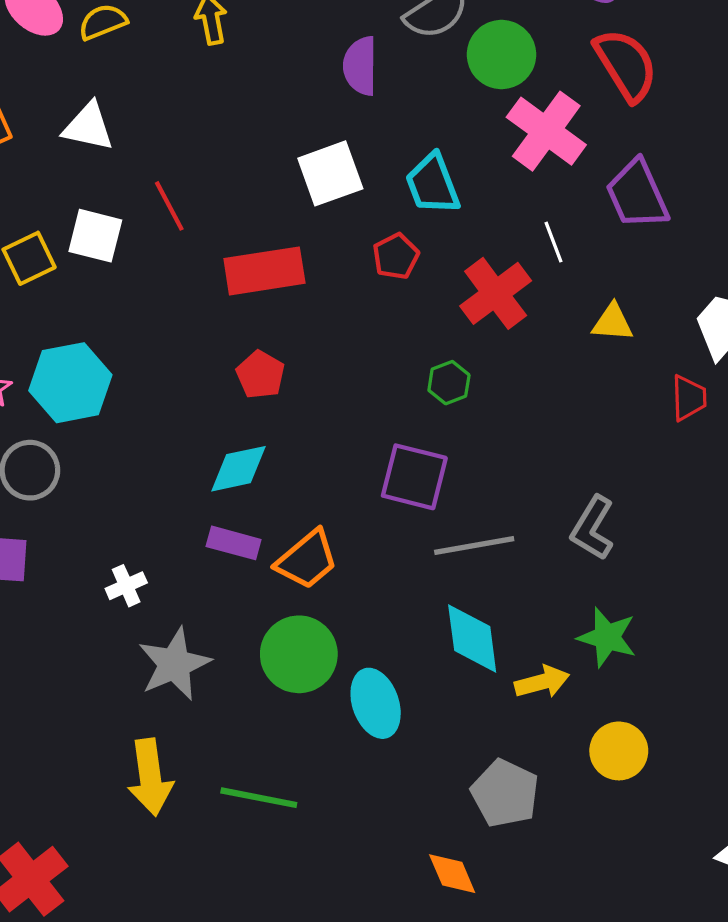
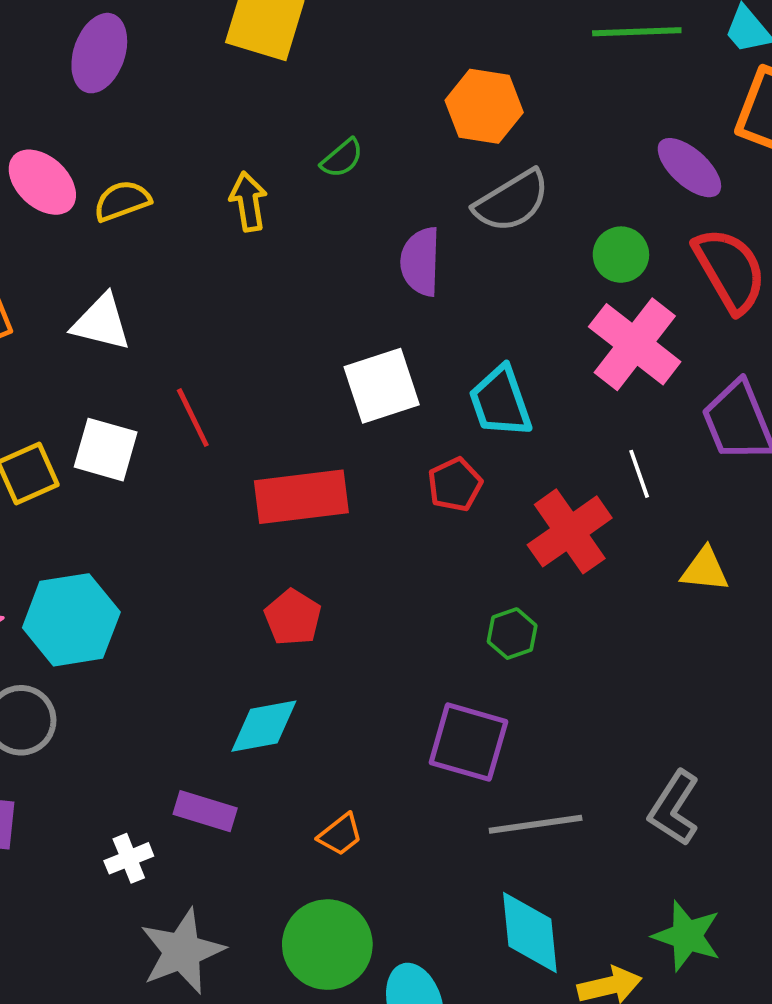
green circle: (501, 55) -> (621, 255), moved, size x0.7
purple rectangle: (234, 543) -> (205, 811), moved
orange trapezoid: (307, 560) -> (340, 835), size x0.6

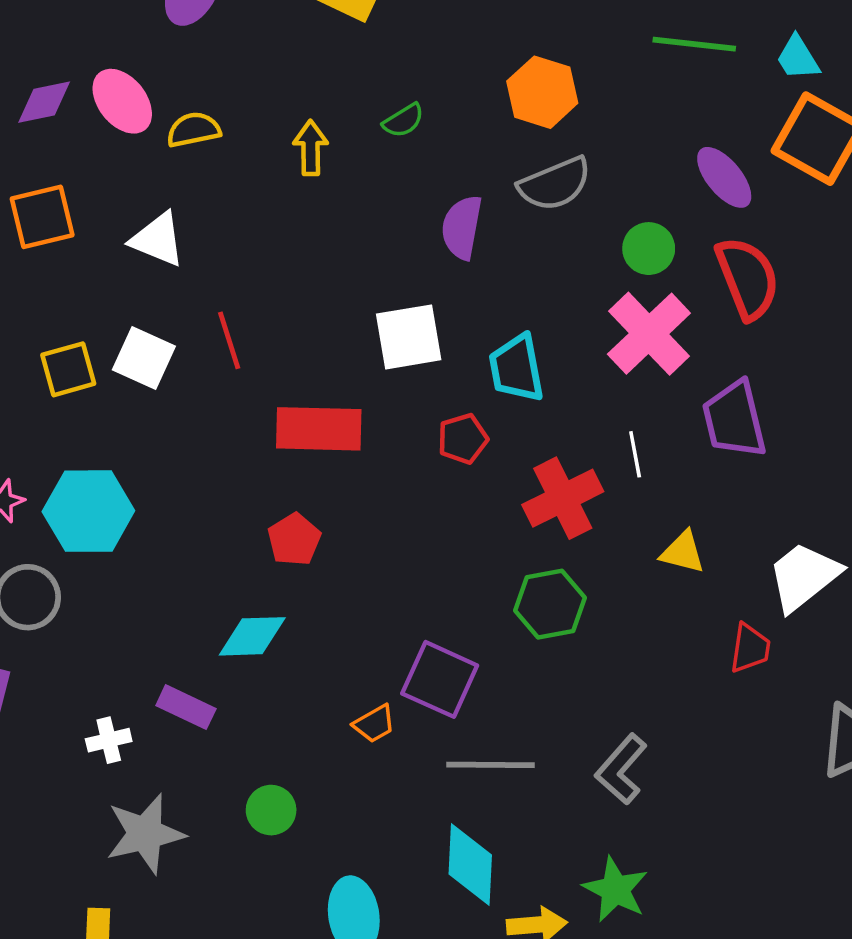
green hexagon: (512, 634) -> (550, 604), moved, size x1.5
orange trapezoid: (340, 835) -> (374, 724), moved
green circle: (327, 945) -> (271, 810), moved, size x0.6

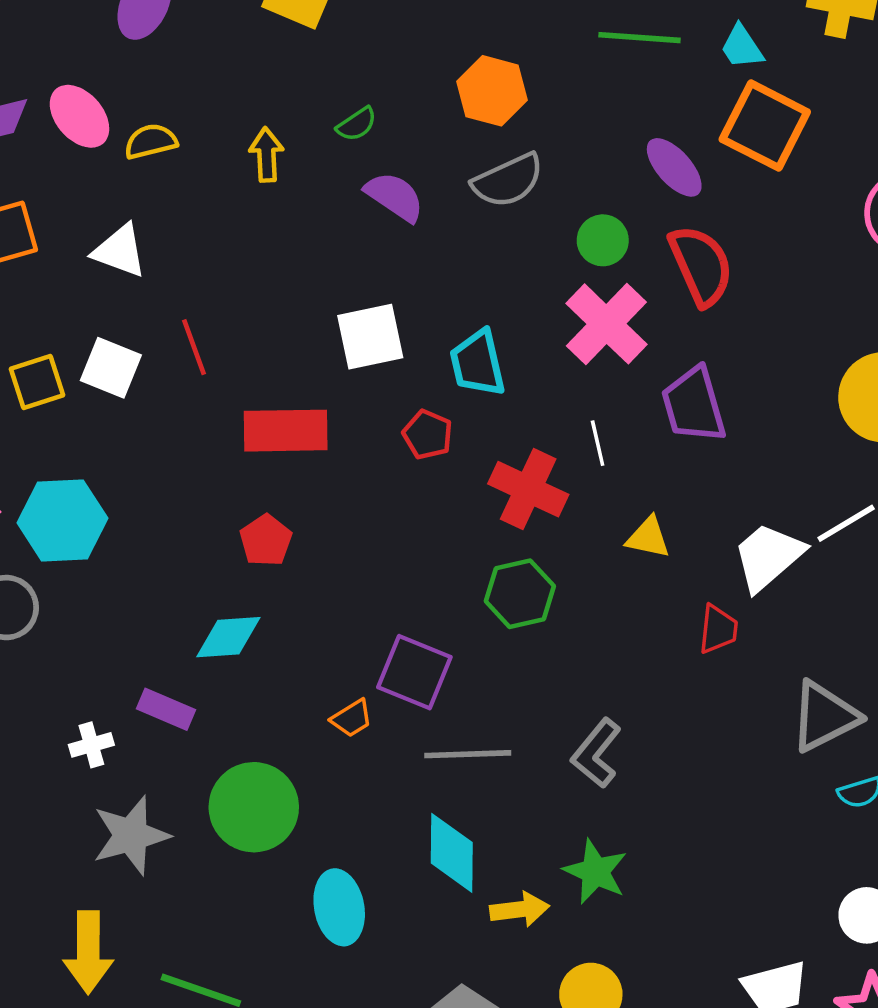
purple semicircle: (462, 227) -> (395, 197), moved, turned 116
red pentagon: (463, 439) -> (428, 435), turned -30
red cross: (563, 498) -> (528, 489), turned -36
green circle: (271, 810) -> (254, 807), size x1.8

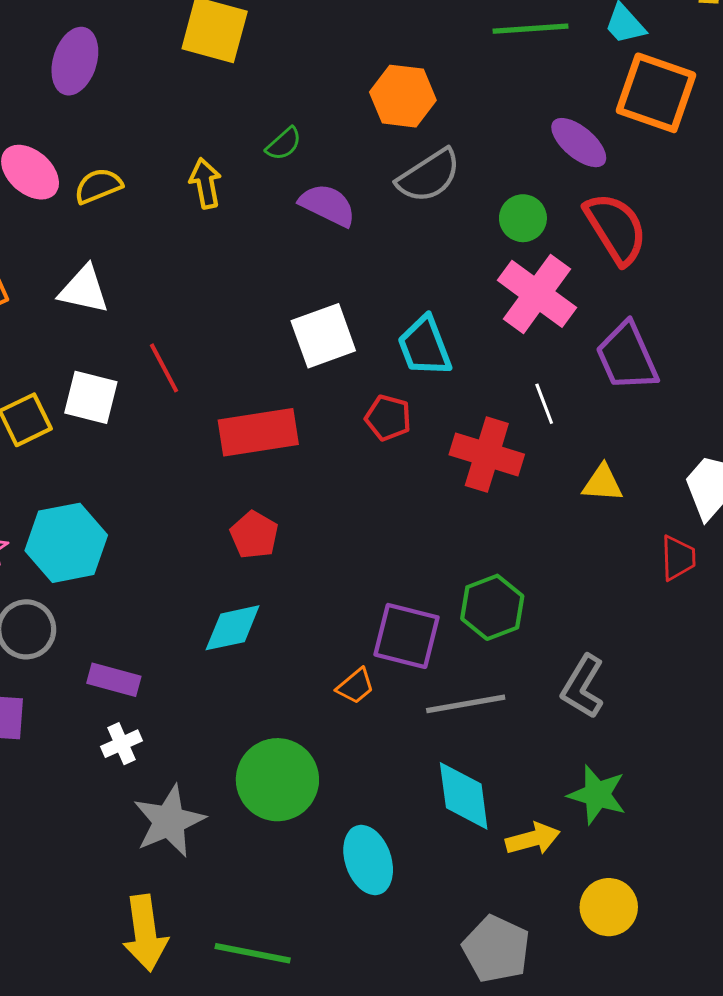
green hexagon: (520, 594) -> (492, 607), moved
purple rectangle: (166, 709) -> (114, 680), moved

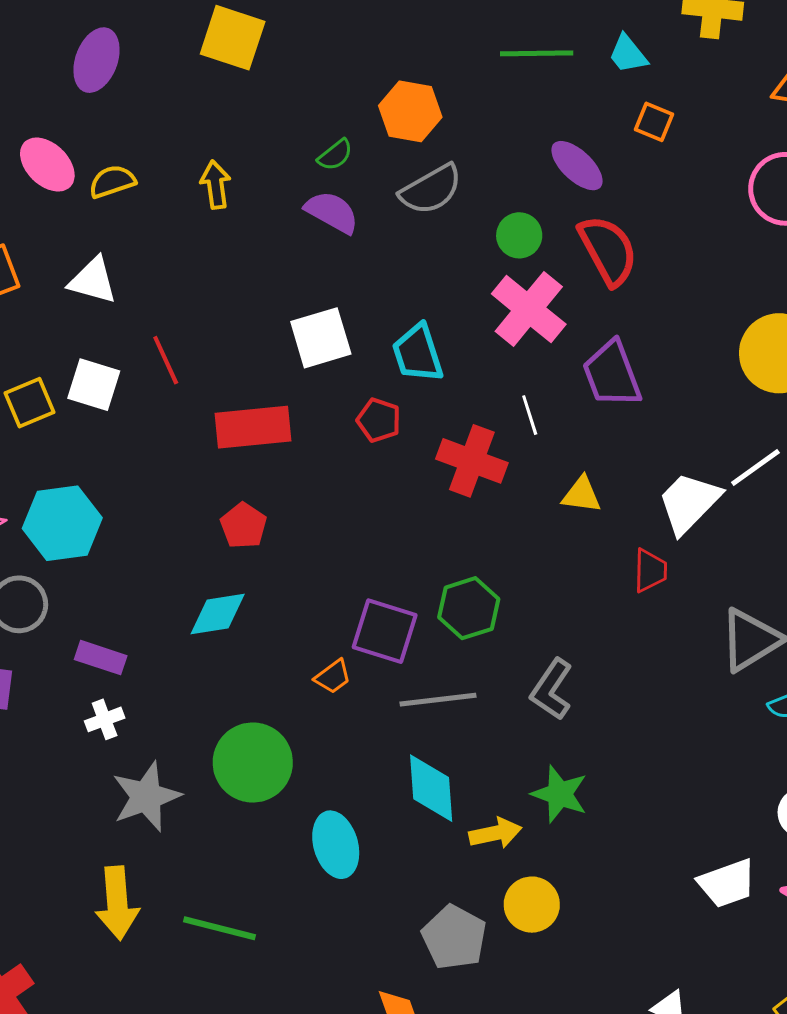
orange square: (656, 93) -> (654, 122), size x0.5
green semicircle: (284, 144) -> (335, 155), moved
yellow circle: (609, 907) -> (532, 905), moved

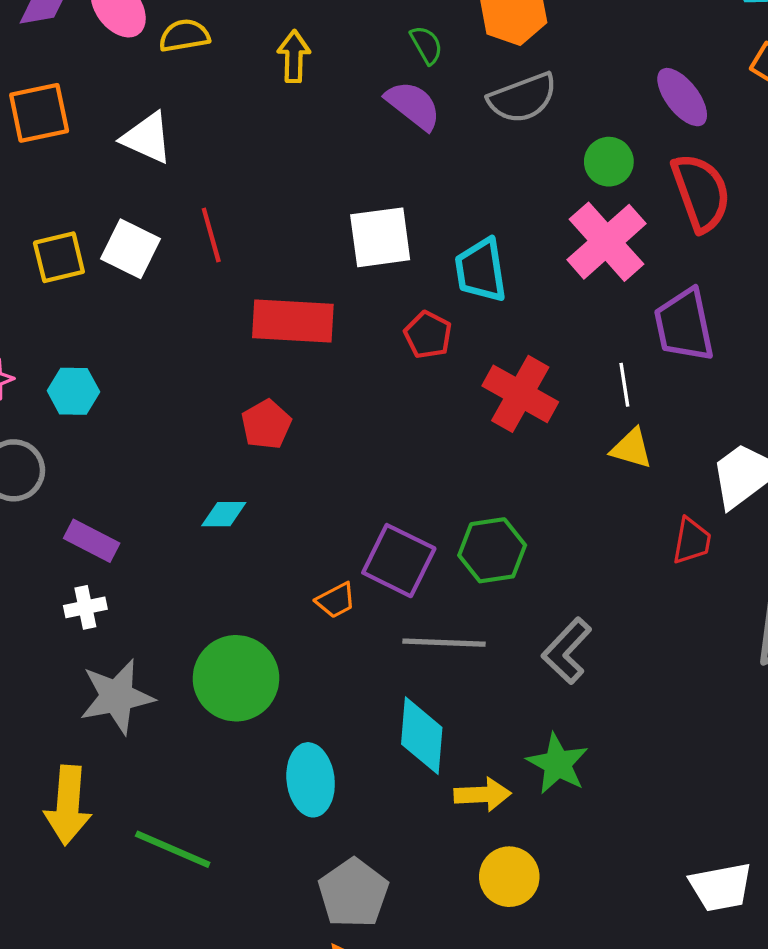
green semicircle: (335, 155) -> (426, 45), turned -90
white line: (530, 415) -> (624, 385), moved
cyan hexagon: (62, 523) -> (73, 391), size x0.6
cyan diamond: (218, 614) -> (224, 514), size x0.7
gray pentagon: (454, 937) -> (353, 893), moved

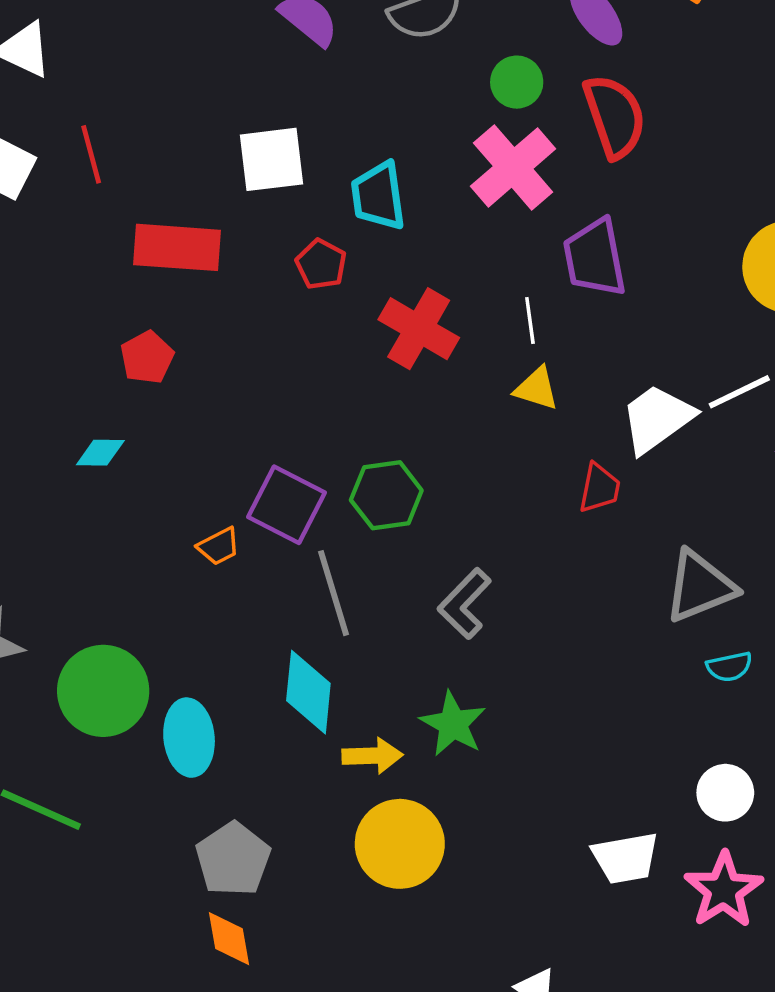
gray line: (444, 643) -> (334, 593), turned 70
green circle: (236, 678) -> (103, 691), moved
yellow circle: (509, 877) -> (400, 844), size x1.4

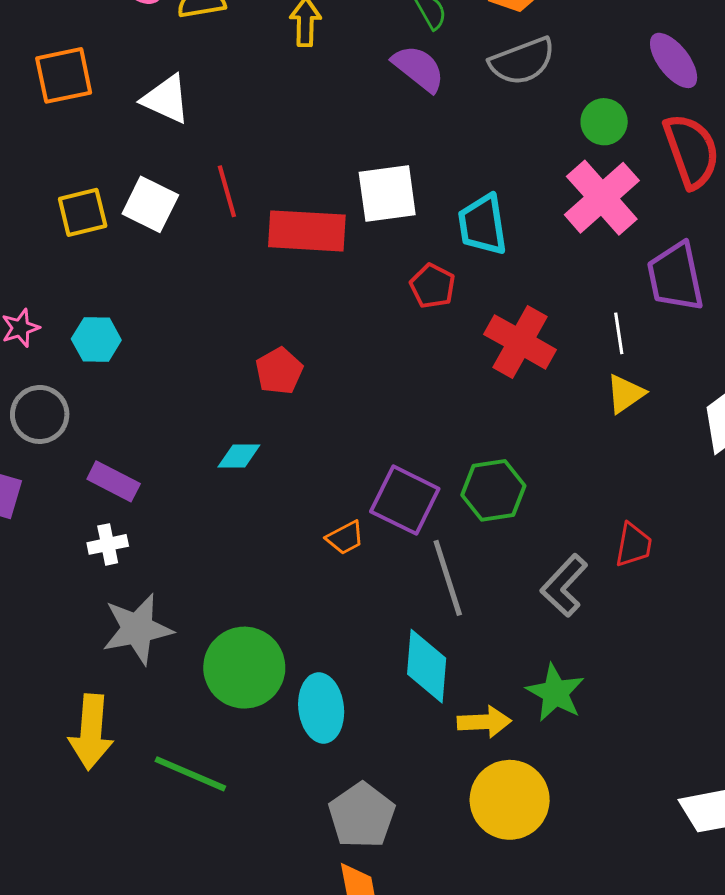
red rectangle: (177, 247) -> (307, 231), moved
yellow triangle: (537, 389) -> (625, 394), turned -51
red trapezoid: (600, 488) -> (633, 545), moved

